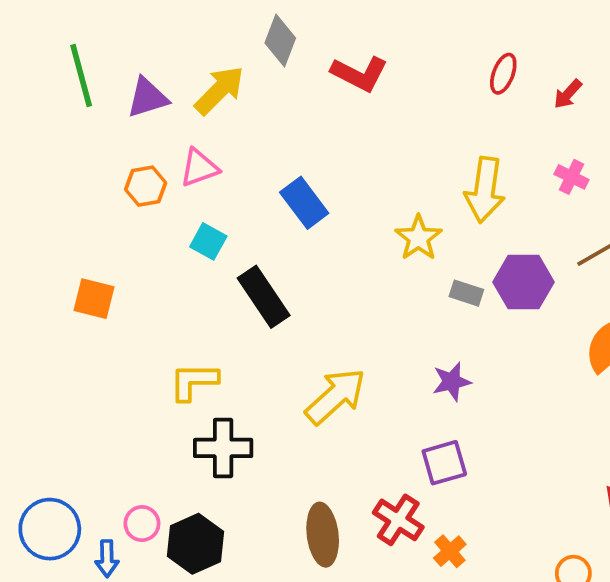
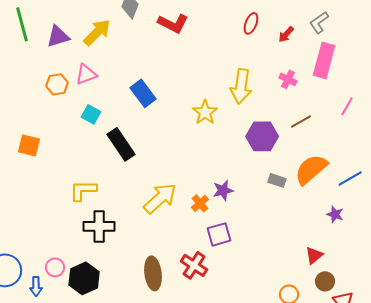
gray rectangle: (466, 293) -> (277, 180), moved
orange cross: (450, 551) -> (200, 203), moved

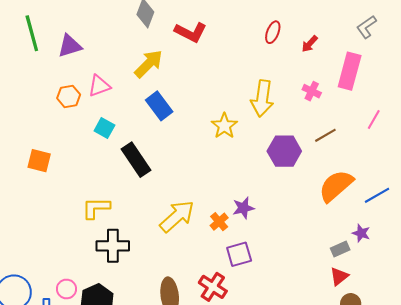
gray L-shape: (319, 22) -> (366, 27), moved
yellow arrow: (97, 32) -> (149, 64), moved
gray rectangle: (277, 180) -> (340, 249), moved, turned -42

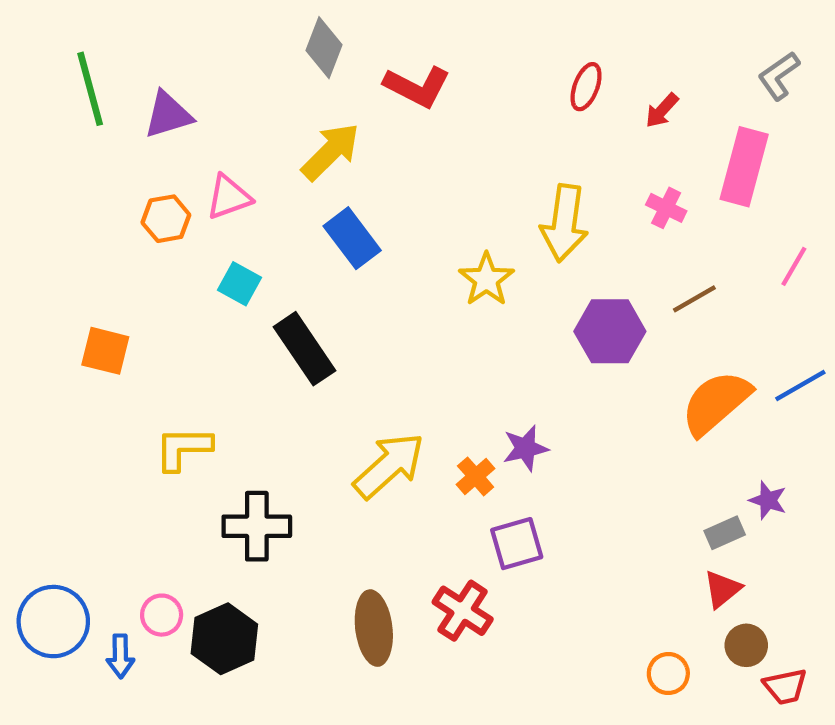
blue line: (377, 195) -> (800, 385), moved
yellow L-shape: (96, 208) -> (183, 448), moved

